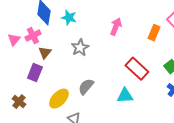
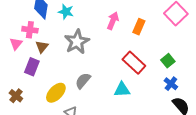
orange rectangle: (154, 33) -> (139, 27), moved
pink cross: (33, 36) -> (30, 30), turned 35
pink triangle: (14, 40) -> (16, 44), moved
gray star: (80, 48) -> (77, 42), size x1.4

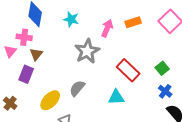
cyan star: (66, 12) -> (71, 19), moved
orange rectangle: (139, 27) -> (133, 22), moved, turned 49
gray star: (77, 42) -> (87, 51), moved

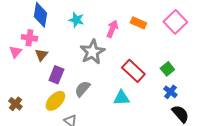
orange rectangle: (133, 22) -> (138, 23), turned 42
purple rectangle: (26, 74) -> (56, 75), moved

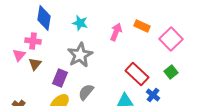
pink square: (175, 22) -> (171, 39), moved
gray star: (92, 52) -> (80, 55), moved
brown triangle: (41, 55) -> (35, 64), moved
blue cross: (170, 92) -> (153, 95), moved

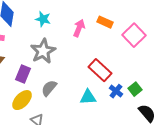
green square: (171, 72) -> (135, 89), moved

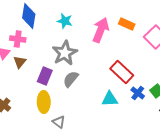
pink arrow: (79, 28) -> (101, 30), size x1.4
gray semicircle: (49, 88) -> (71, 79), moved
yellow ellipse: (22, 100) -> (44, 102), turned -45

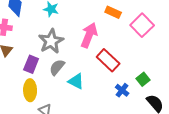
pink arrow: (101, 30) -> (89, 35), moved
blue cross: (138, 93) -> (122, 90), moved
cyan triangle: (110, 99) -> (76, 81), moved, turned 30

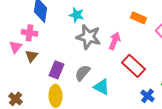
pink arrow: (89, 35) -> (114, 41), size x0.7
gray star: (51, 41) -> (88, 37), moved, turned -30

